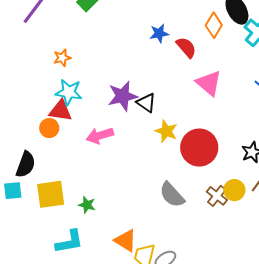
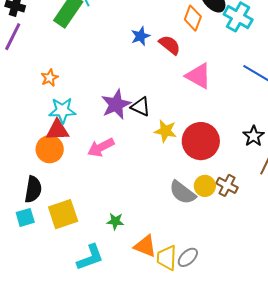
orange circle: (49, 128) -> (50, 149), size x1.4
yellow circle: (234, 190) -> (205, 186), moved
green star: (87, 205) -> (115, 221), moved

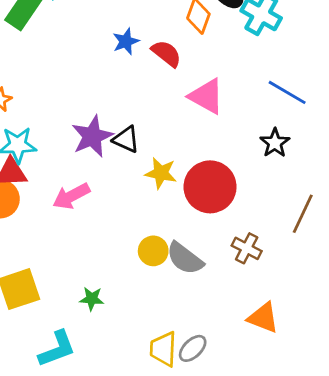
black star: (254, 136) -> (275, 143), moved
yellow circle: (205, 186) -> (153, 251), moved
orange triangle: (145, 246) -> (263, 318), moved

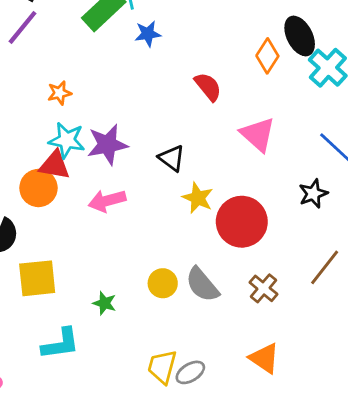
blue star: (126, 41) -> (148, 34), moved
red semicircle: (166, 53) -> (208, 87), moved
purple star: (92, 136) -> (107, 145), moved
yellow circle: (153, 251) -> (163, 283), moved

